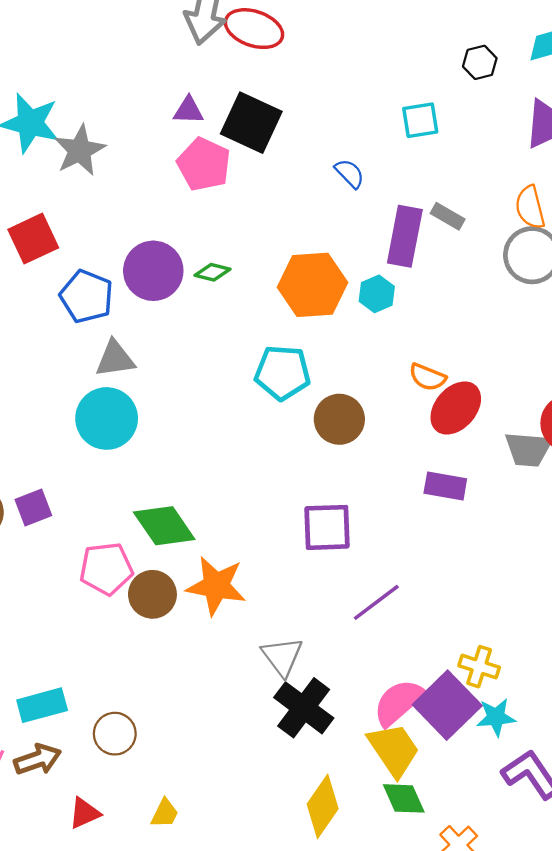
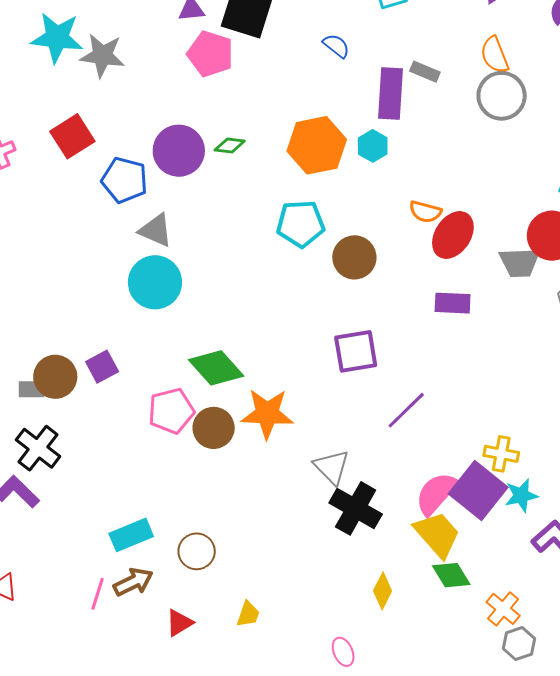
gray star: (80, 150) -> (102, 56), turned -30
gray triangle: (115, 359) -> (156, 230), turned 39
yellow diamond: (323, 806) -> (383, 591), size x0.7

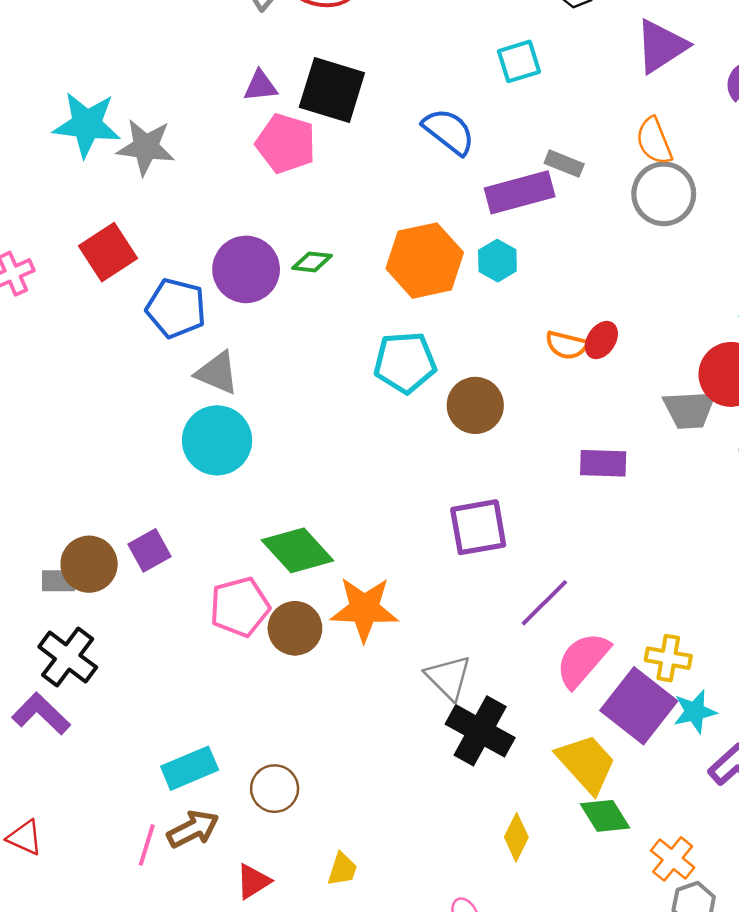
blue semicircle: (336, 46) -> (449, 131), size x1.5
purple rectangle: (390, 93) -> (520, 192), turned 72
red ellipse: (453, 235) -> (601, 340), moved, size x0.6
pink semicircle: (436, 493) -> (583, 660), moved

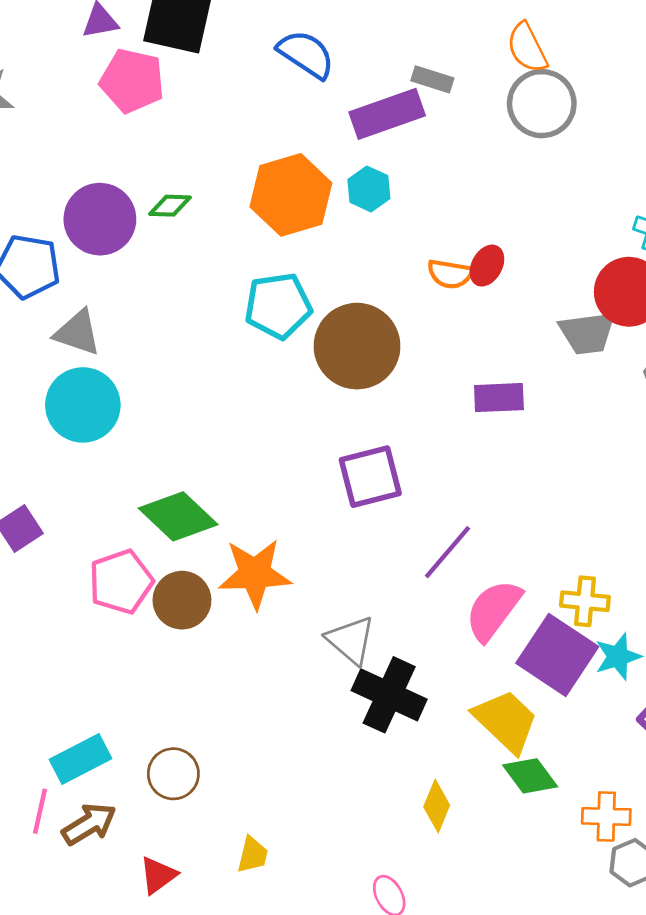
brown circle: (475, 405) -> (357, 346), size x1.4
pink line: (147, 845) -> (40, 811), moved
orange cross: (673, 859) -> (606, 816), turned -33

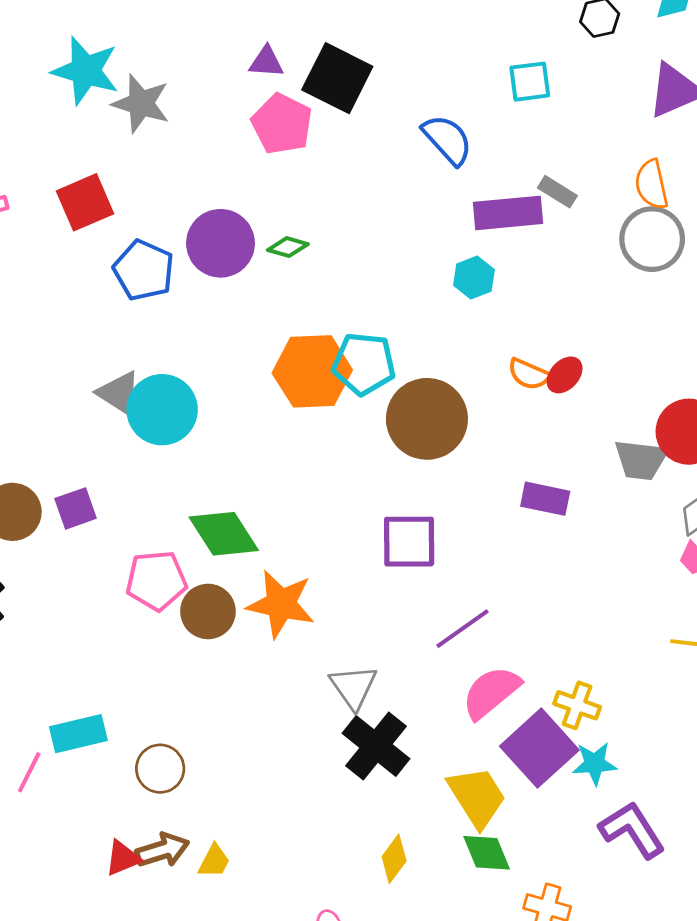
orange hexagon: (291, 195) -> (312, 371), moved
gray triangle: (78, 333) -> (119, 393), moved
brown arrow: (89, 824) -> (162, 850), moved

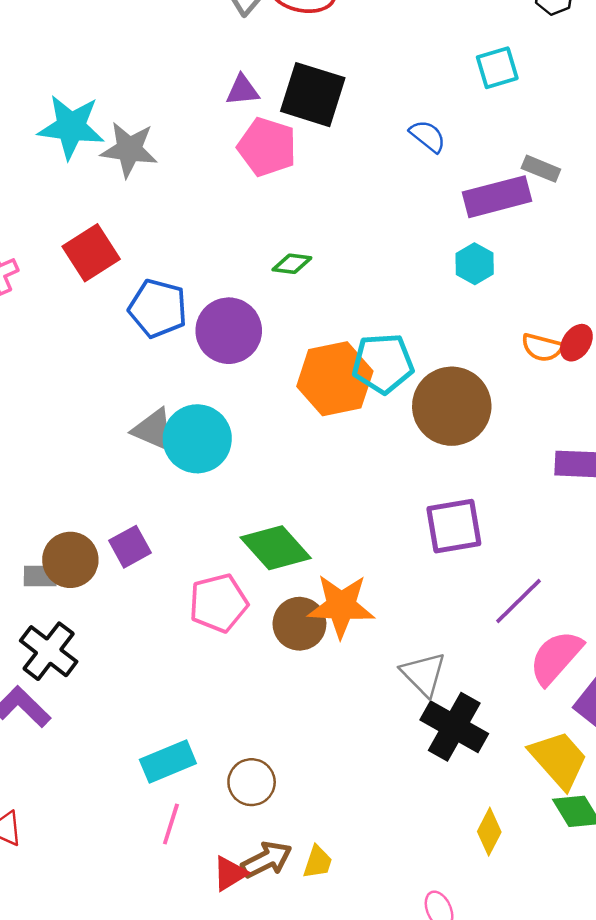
blue semicircle: (447, 140) -> (428, 136), size x0.7
purple circle: (220, 243) -> (229, 331), moved
brown circle: (208, 611) -> (299, 624), moved
pink line: (29, 772) -> (171, 824), moved

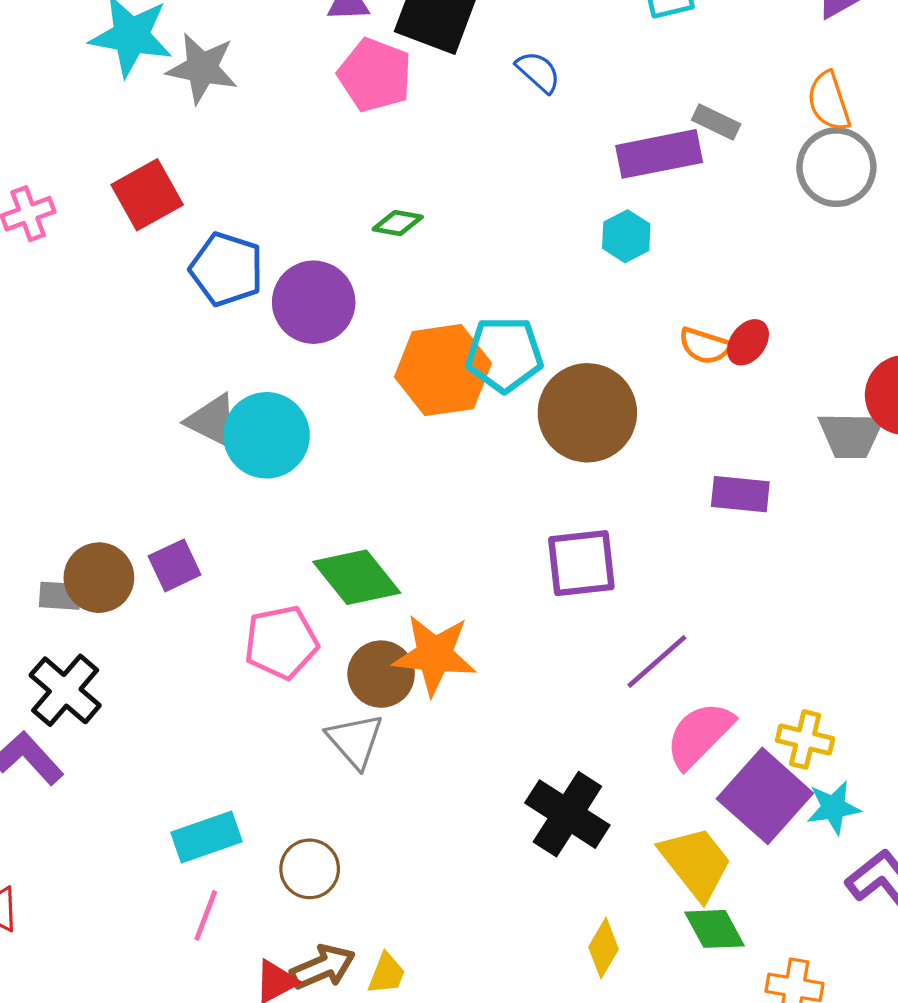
blue semicircle: (428, 136) -> (538, 72), moved
gray triangle: (423, 674) -> (355, 741), moved

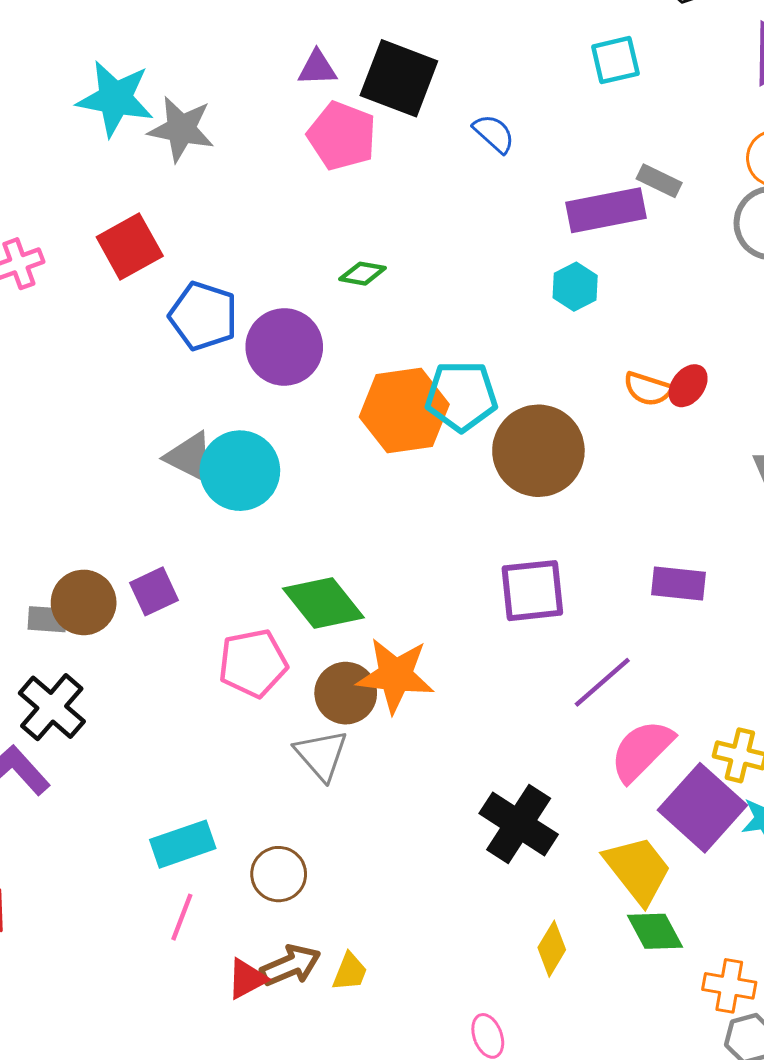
purple rectangle: (740, 494) -> (679, 583), moved

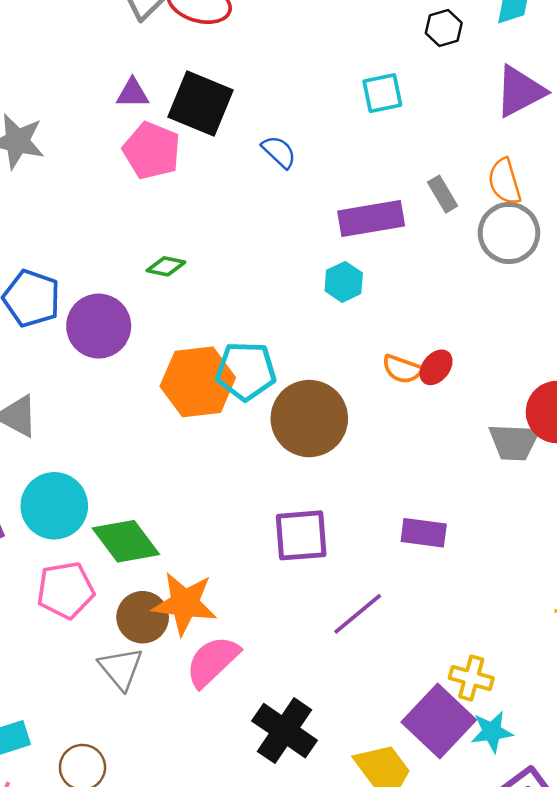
gray rectangle: (659, 181) -> (443, 194), moved, turned 32
cyan circle: (240, 471) -> (54, 506), moved
pink semicircle: (642, 751) -> (212, 661), moved

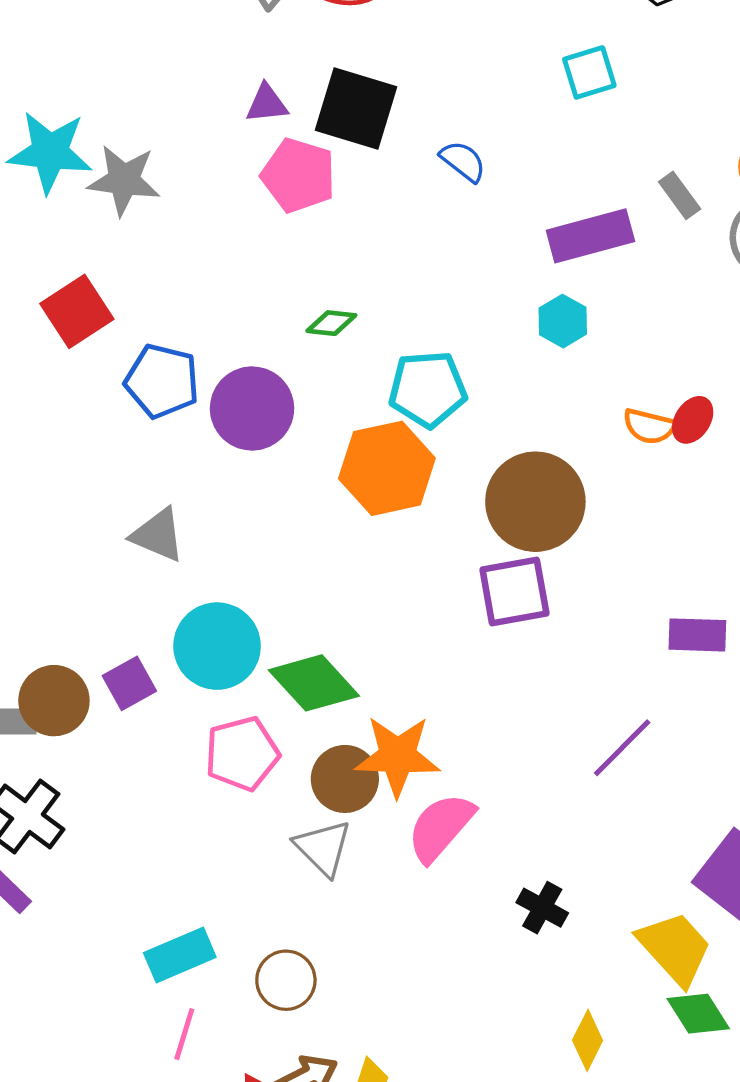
cyan pentagon: (246, 371) -> (428, 389), moved
purple square: (301, 535) -> (514, 591), moved
black cross: (285, 731) -> (542, 908), size x0.6

